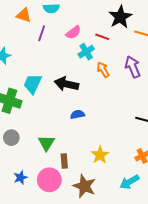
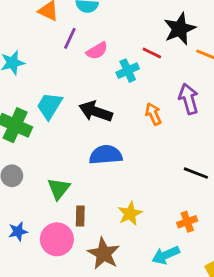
pink semicircle: (73, 32) -> (97, 51), moved
orange arrow: (103, 70) -> (153, 114), moved
blue semicircle: (77, 114) -> (106, 155), size x1.6

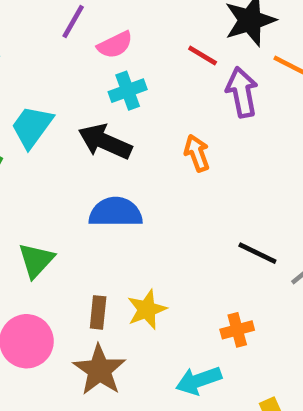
cyan cross: (128, 71) -> (128, 91), moved
purple arrow: (189, 99) -> (242, 92), moved
brown rectangle: (80, 216) -> (98, 312), moved

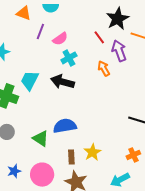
red line: (203, 56) -> (99, 37), turned 32
orange arrow: (197, 153) -> (104, 68), moved
blue semicircle: (116, 212) -> (65, 126), moved
green triangle: (36, 260) -> (41, 138), turned -30

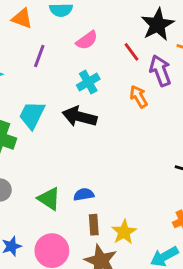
purple line: (40, 31) -> (39, 56), moved
pink semicircle: (60, 39) -> (87, 40), moved
blue semicircle: (65, 126) -> (84, 194), moved, size x0.6
yellow star: (92, 152) -> (124, 232), moved

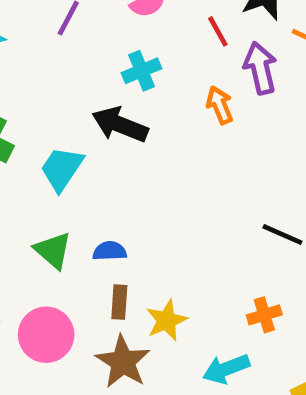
cyan trapezoid: (32, 115) -> (62, 169), moved

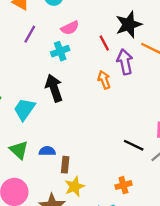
cyan cross: (141, 71) -> (60, 51), moved
black arrow: (120, 125) -> (54, 88), turned 48
brown rectangle: (119, 302) -> (65, 165), moved

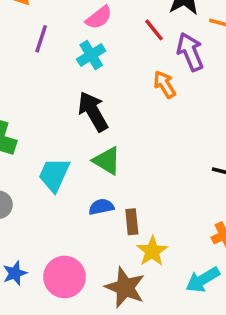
cyan trapezoid: (24, 109) -> (54, 175), moved
green triangle: (19, 150) -> (107, 161), moved

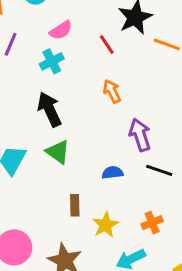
purple arrow: (190, 52) -> (140, 135), moved
blue semicircle: (101, 207) -> (113, 173), moved
yellow star: (152, 251) -> (105, 225), moved

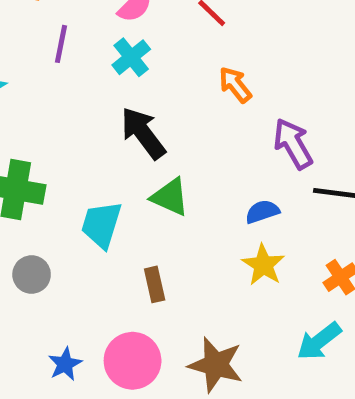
brown rectangle: (75, 205) -> (155, 284), moved
yellow star: (105, 225) -> (263, 265), moved

